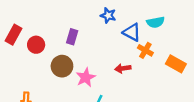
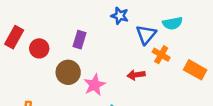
blue triangle: (132, 32) -> (146, 35), turned 42

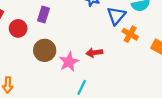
purple rectangle: (79, 40) -> (43, 15), moved
red arrow: (136, 75) -> (94, 53), moved

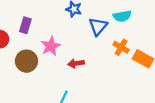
orange cross: (130, 34) -> (121, 47), moved
pink star: (69, 62) -> (51, 46), moved

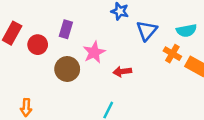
cyan semicircle: (122, 16) -> (186, 31), moved

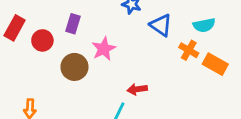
blue triangle: (147, 31) -> (161, 25), turned -35
red arrow: (122, 72) -> (137, 89), moved

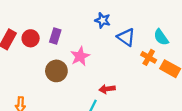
cyan semicircle: (204, 25) -> (161, 37), turned 66
red circle: (42, 40) -> (31, 38), moved

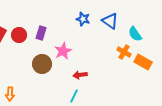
blue triangle: (126, 37) -> (110, 21), moved
red arrow: (107, 89) -> (80, 75), moved

